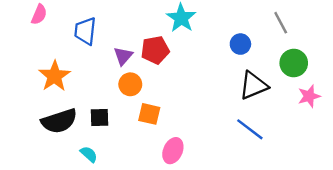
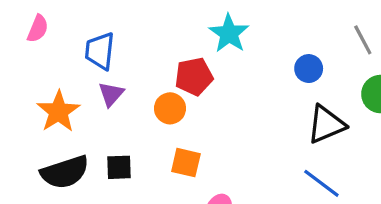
purple triangle: (123, 56) -> (111, 94), moved
orange circle: (130, 84) -> (170, 108), moved

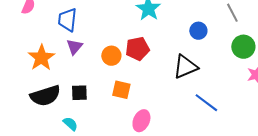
red pentagon: (194, 76) -> (137, 49), moved
black triangle: (326, 124) -> (185, 67), moved

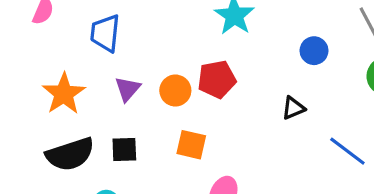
purple triangle: (74, 47) -> (128, 89), moved
black triangle: (185, 67) -> (293, 108), size x0.6
blue line: (206, 103) -> (347, 151), moved

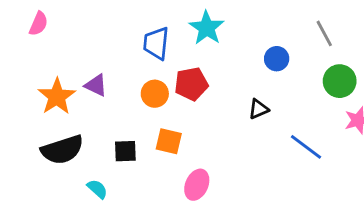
blue trapezoid: (105, 33) -> (156, 43), moved
purple triangle: (128, 89) -> (96, 85), moved, turned -45
black square: (124, 149) -> (125, 151), moved

